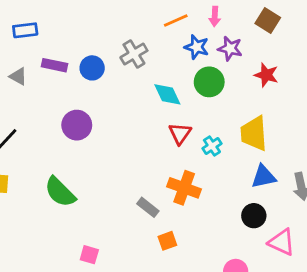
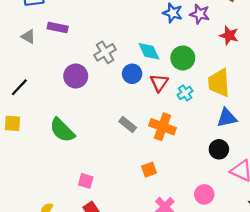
gray cross: (134, 54) -> (105, 52), moved
blue circle: (92, 68) -> (132, 74), moved
green circle: (209, 82) -> (183, 58), moved
gray rectangle: (148, 207) -> (128, 125), moved

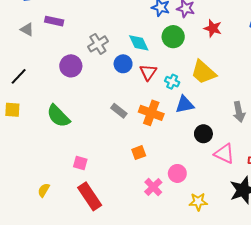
green circle: (183, 58) -> (173, 37), moved
yellow trapezoid: (219, 83) -> (203, 72), turned -44
cyan cross: (185, 93) -> (172, 82), turned -32
blue triangle: (227, 118) -> (185, 105), moved
pink circle: (204, 194) -> (177, 173), moved

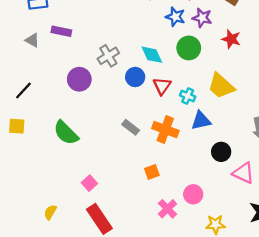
pink square: (80, 163) -> (89, 183), turned 32

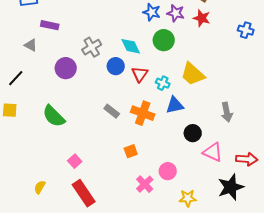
red star: (231, 39) -> (202, 18), moved
gray triangle: (32, 40) -> (31, 45), moved

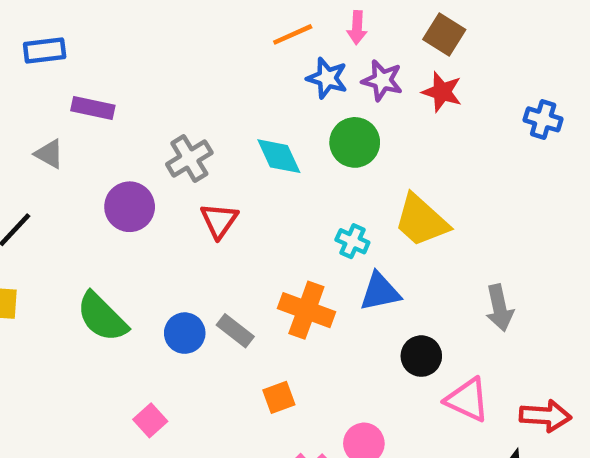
blue circle: (116, 66) -> (185, 333), moved
red triangle: (140, 74) -> (219, 221), moved
gray rectangle: (112, 111) -> (235, 331), moved

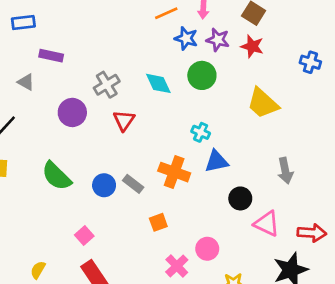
yellow trapezoid: (421, 221) -> (263, 103), moved

